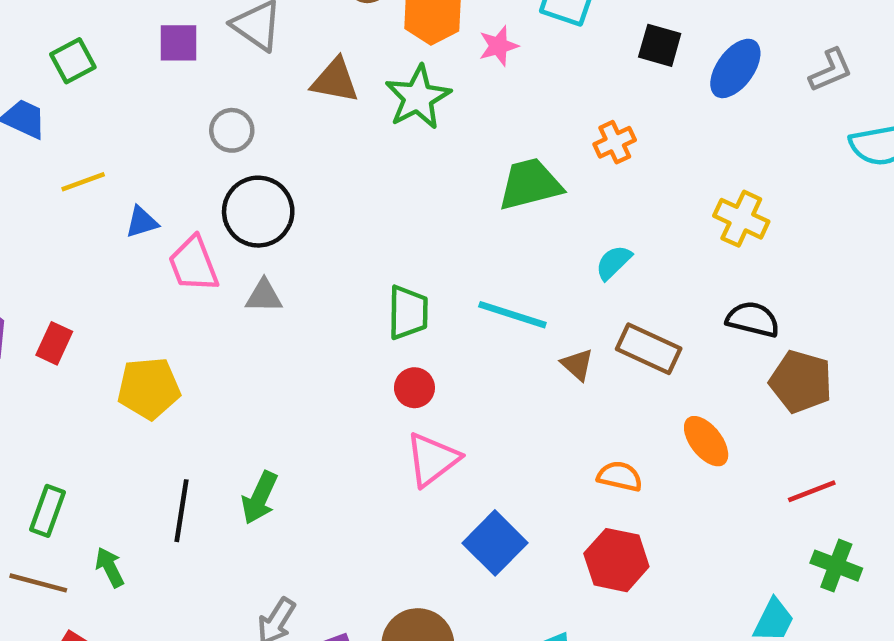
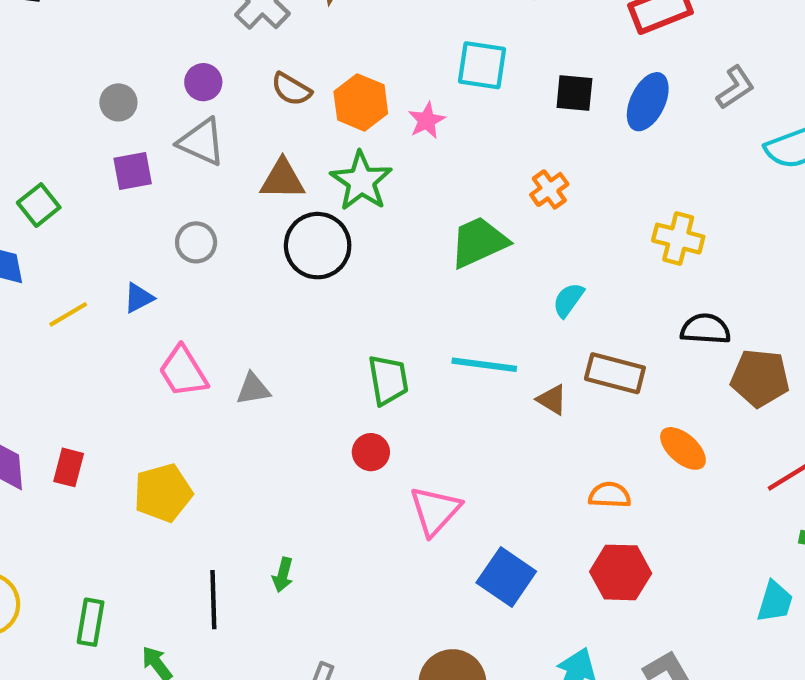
black circle: (258, 212) -> (318, 246), moved
blue triangle: (142, 222) -> (139, 298), moved
red circle: (414, 388) -> (371, 452), moved
green arrow: (260, 498) -> (283, 575), size x0.7

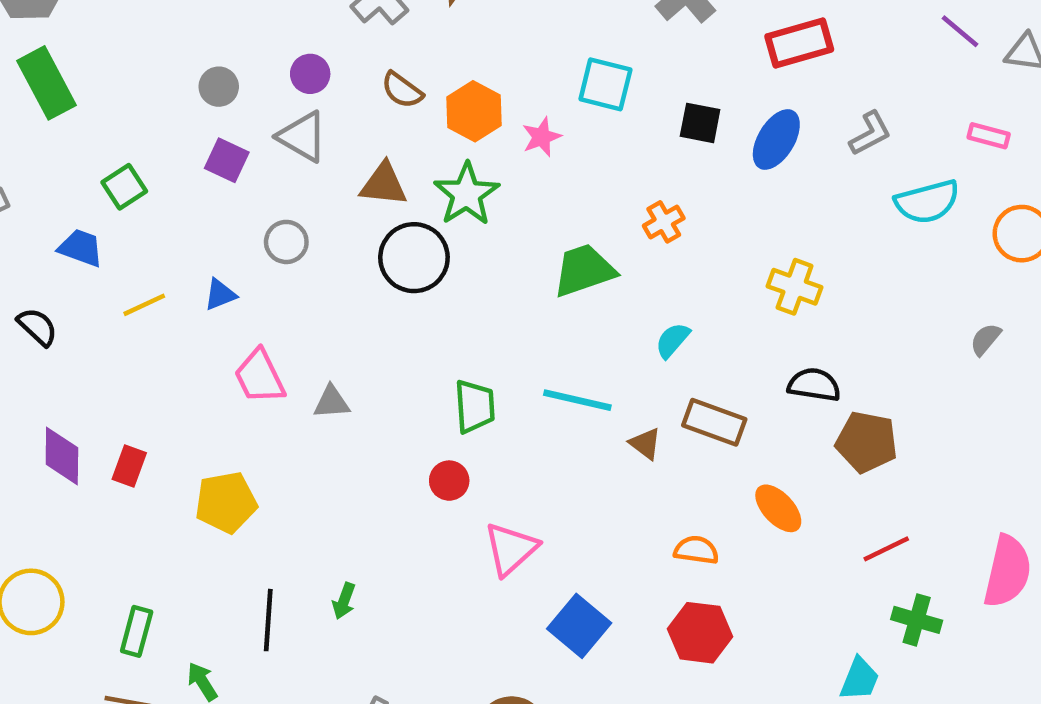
purple square: (133, 171) -> (227, 160), turned 30

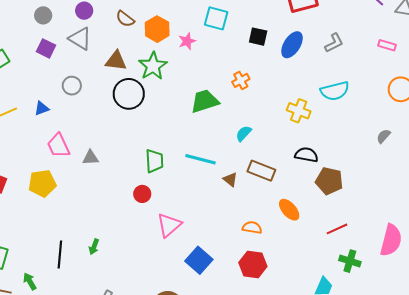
cyan semicircle: (927, 202) -> (335, 91), moved
yellow pentagon: (226, 502) -> (42, 183), moved

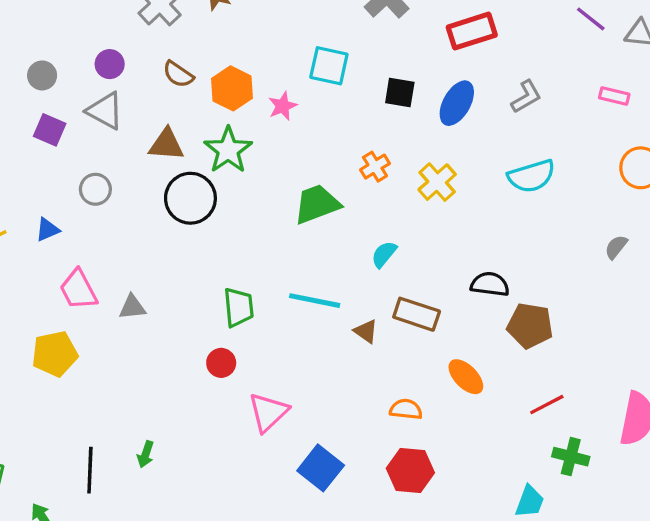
yellow cross: (299, 111) -> (437, 182), moved, turned 30

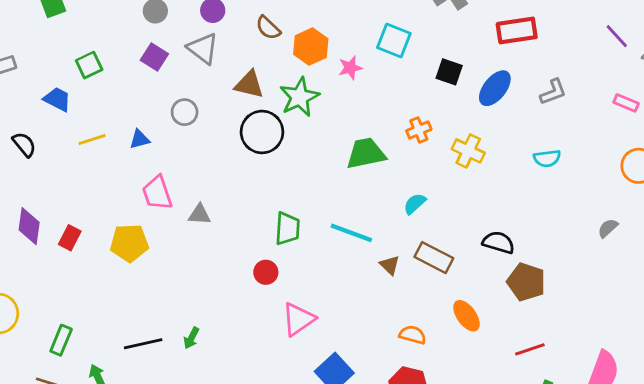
cyan semicircle: (531, 176) -> (547, 158), size x0.7
yellow cross: (437, 182) -> (468, 151), turned -32
black line: (90, 470) -> (143, 344), turned 66

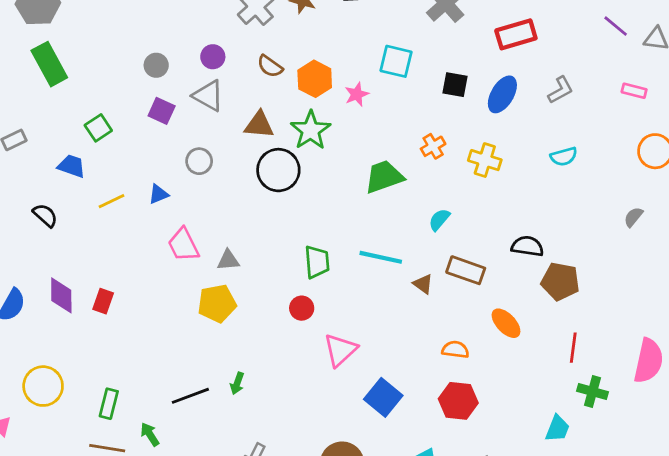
yellow pentagon: (129, 243) -> (217, 304), moved
red line: (530, 349) -> (573, 348), turned -56

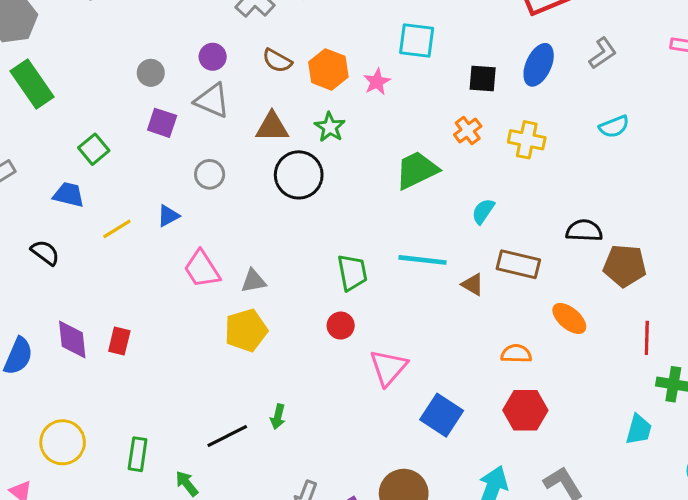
black square: (455, 85) -> (483, 79), moved
green star: (311, 130) -> (330, 127), size x0.7

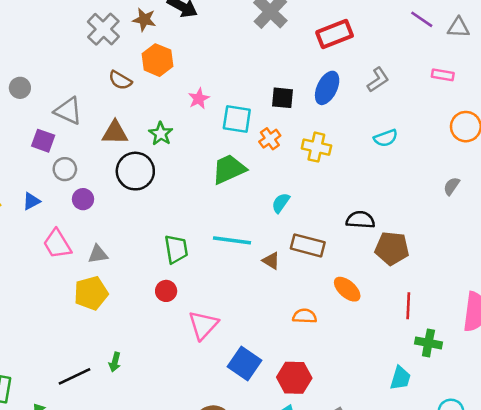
cyan square: (417, 40) -> (237, 119), moved
purple circle: (213, 57) -> (83, 199), moved
orange hexagon: (328, 69) -> (157, 60), moved
purple square: (162, 123) -> (43, 141), moved
red hexagon: (525, 410) -> (294, 378), moved

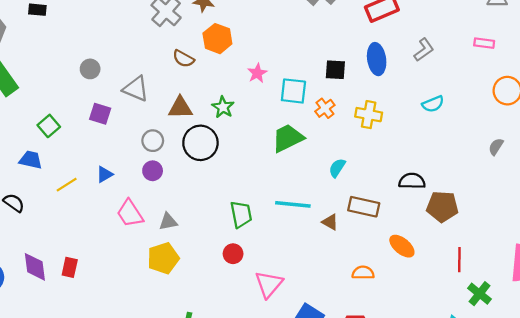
blue ellipse: (327, 88) -> (377, 59), turned -32
purple square: (43, 141) -> (100, 114), moved
gray circle: (65, 169) -> (153, 141), moved
green cross: (428, 343) -> (480, 294), turned 30

